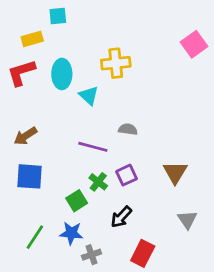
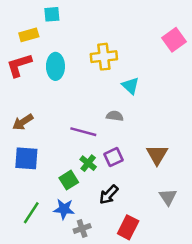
cyan triangle: (89, 96) -> (130, 86), moved

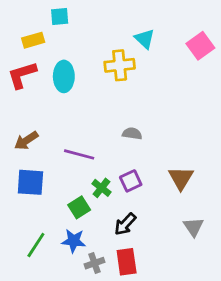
cyan triangle: (130, 86) -> (145, 39), moved
purple line: (83, 132) -> (79, 154), moved
red rectangle: (128, 227) -> (127, 262), moved, turned -35

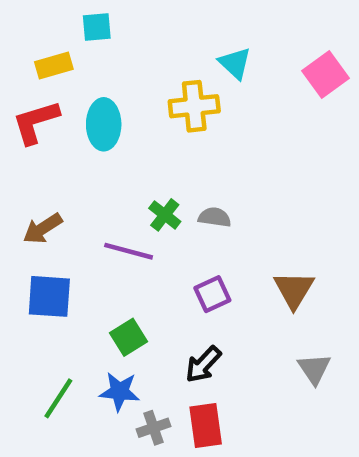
green cross: (101, 188) -> (165, 215), moved

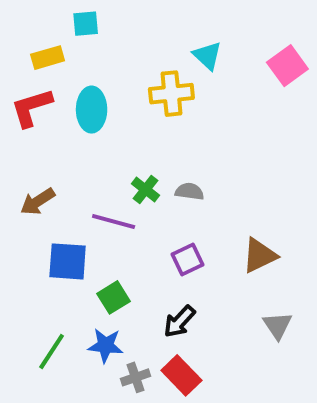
brown triangle: (294, 290) -> (259, 255), turned 33
blue square: (49, 296) -> (68, 261), moved
red rectangle: (206, 426) -> (181, 375), turned -36

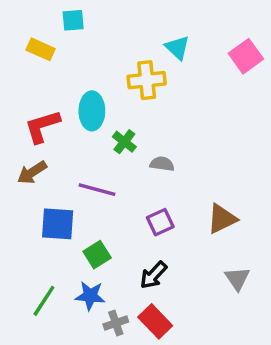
yellow rectangle: (48, 58) -> (41, 49), turned 40
red L-shape: (32, 108) -> (42, 126), moved
cyan ellipse: (92, 110) -> (92, 111), moved
green cross: (146, 190) -> (124, 142), moved

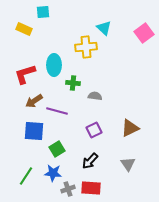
green cross: (124, 142) -> (73, 83), turned -32
brown arrow: (32, 172) -> (34, 101), moved
gray triangle: (237, 279) -> (128, 164), moved
red rectangle: (155, 321) -> (91, 188), turned -42

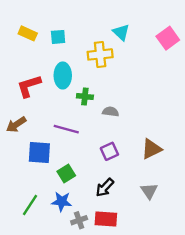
cyan square: (43, 12) -> (58, 37), moved
brown arrow: (34, 101) -> (16, 125), moved

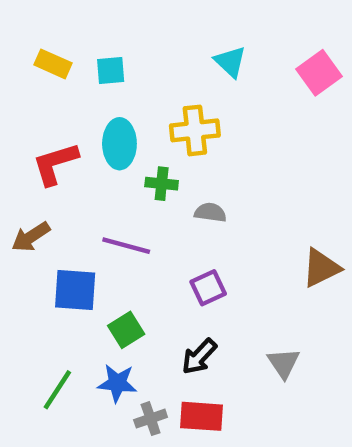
yellow cross: (100, 54) -> (195, 130), moved
brown triangle: (151, 149) -> (321, 268), moved

